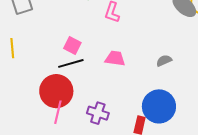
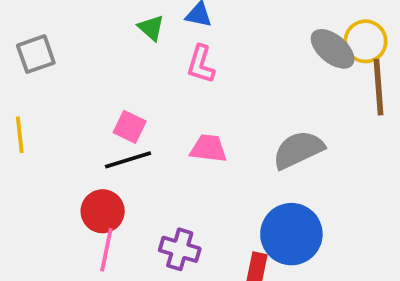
gray semicircle: (164, 61) -> (298, 150), size x1.8
red circle: (56, 91) -> (103, 211), size x0.7

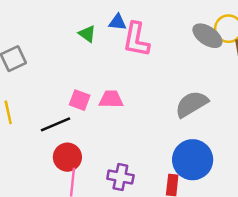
pink L-shape: (201, 64) -> (136, 40), moved, size x1.4
pink trapezoid: (209, 148) -> (111, 99), moved
black line: (128, 160) -> (56, 124), moved

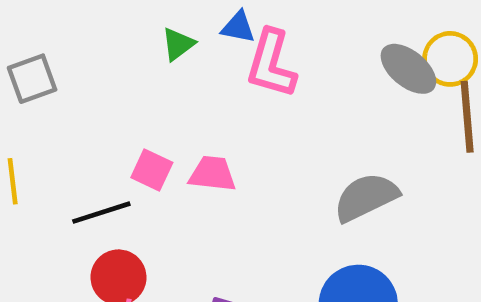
green triangle: (87, 34) -> (178, 44), turned 42

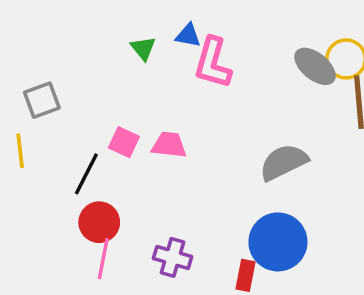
green triangle: (178, 44) -> (143, 48), turned -32
gray square: (32, 79) -> (42, 100), moved
black line: (101, 213) -> (86, 174), turned -45

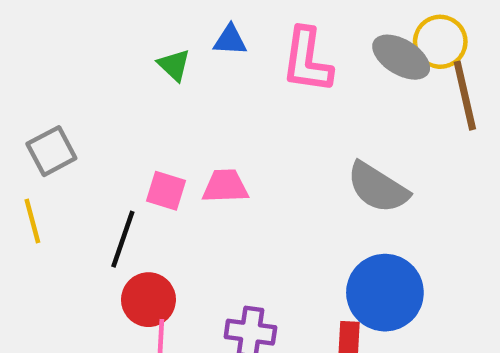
pink L-shape: (213, 63) -> (307, 60), moved
gray semicircle: (284, 162) -> (378, 188), turned -114

